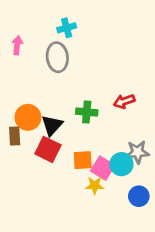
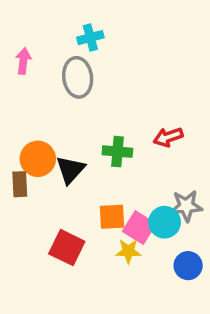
red square: (48, 149) -> (67, 248), moved

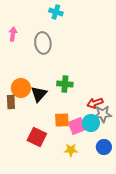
cyan cross: (90, 38) -> (56, 12), moved, turned 32
red arrow: (168, 137) -> (95, 103), moved
pink square: (139, 228) -> (77, 126), turned 36
yellow star: (128, 251) -> (71, 150), moved

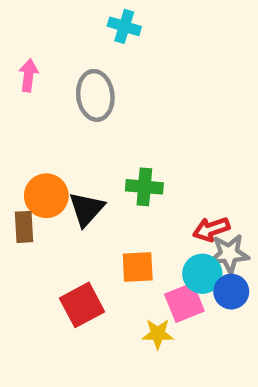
pink square: (77, 126) -> (184, 303), moved
red square: (37, 137) -> (82, 305), turned 36
blue circle: (104, 147) -> (231, 292), moved

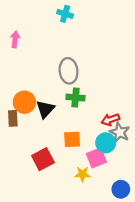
gray ellipse: (95, 95) -> (69, 71), moved
gray star: (229, 254) -> (120, 132), turned 30
blue circle: (231, 292) -> (121, 189), moved

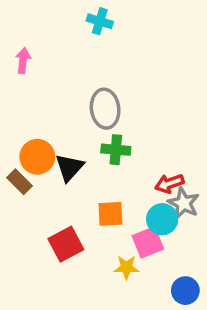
brown rectangle: (13, 118) -> (19, 182), turned -42

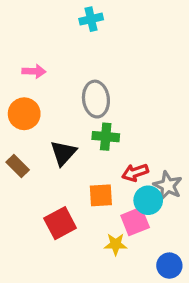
cyan cross: (100, 21) -> (91, 19), turned -30
pink arrow: (23, 60) -> (34, 71), moved, turned 85
orange circle: (37, 157) -> (24, 114), moved
red arrow: (169, 184) -> (135, 173), moved

